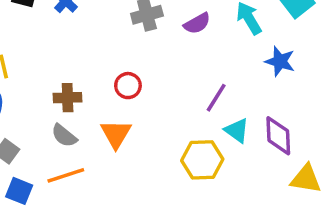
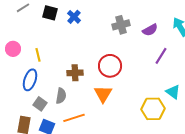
red circle: (128, 86) -> (110, 66), size x1.5
purple line: (216, 98) -> (161, 56), moved
gray semicircle: (64, 136) -> (61, 96), moved, turned -119

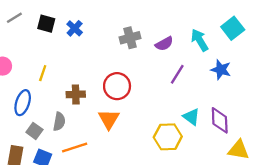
yellow line: (38, 55) -> (43, 73), moved, turned 32

